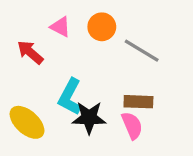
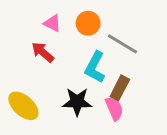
red arrow: (30, 52) -> (43, 52), moved
cyan L-shape: (70, 97) -> (95, 67), moved
brown rectangle: (138, 102) -> (120, 88), turned -65

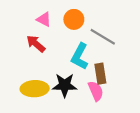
brown rectangle: (120, 88) -> (100, 74), turned -36
yellow ellipse: (23, 106) -> (35, 89), moved, turned -44

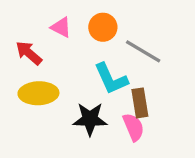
red arrow: (36, 44) -> (29, 53), moved
cyan L-shape: (80, 56) -> (111, 79), turned -52
yellow ellipse: (35, 89) -> (38, 93), moved

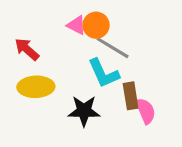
pink triangle: (61, 27) -> (76, 25), moved
gray line: (143, 51) -> (113, 48), moved
pink semicircle: (133, 127) -> (146, 111), moved

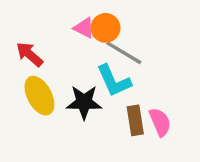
yellow ellipse: (36, 87) -> (39, 96), turned 64
brown rectangle: (131, 96) -> (135, 120), moved
black star: (84, 111) -> (84, 102), moved

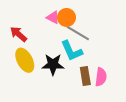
pink semicircle: (160, 122) -> (101, 77), turned 30

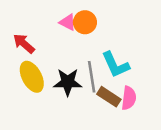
gray line: (78, 33) -> (92, 77), moved, turned 50
cyan L-shape: (72, 51) -> (116, 65), moved
brown rectangle: (85, 76) -> (109, 97), turned -48

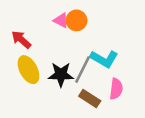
cyan L-shape: (116, 65) -> (104, 59), turned -36
gray line: (92, 77) -> (83, 70), turned 36
brown rectangle: (109, 97) -> (90, 98), moved

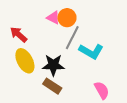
gray line: (83, 70) -> (72, 38), moved
pink semicircle: (116, 89) -> (102, 90), moved, turned -36
brown rectangle: (90, 98) -> (52, 86), moved

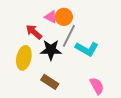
red arrow: (19, 35) -> (34, 32), moved
yellow ellipse: (25, 61) -> (24, 58), turned 40
black star: (53, 65) -> (51, 50), moved

